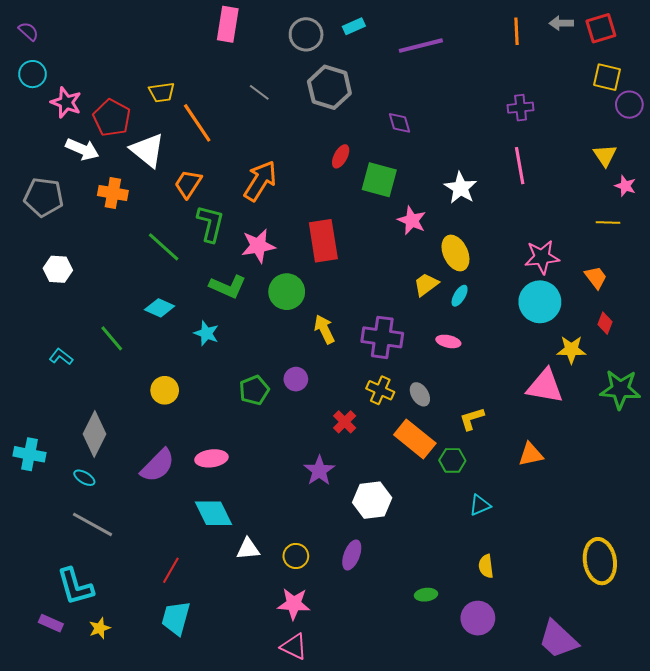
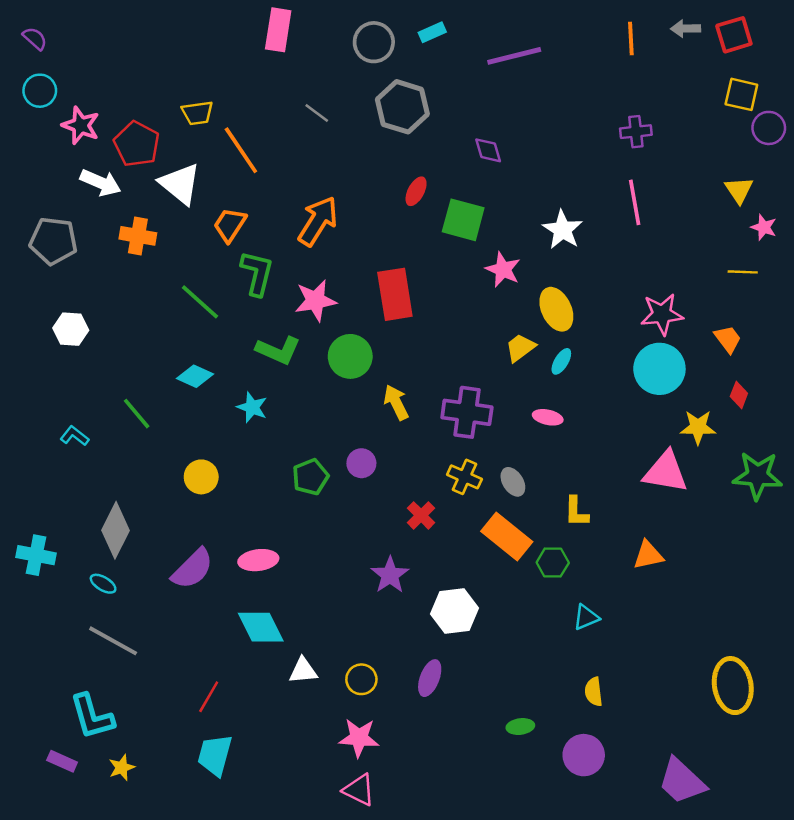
yellow L-shape: (472, 419) -> (576, 512), turned -72

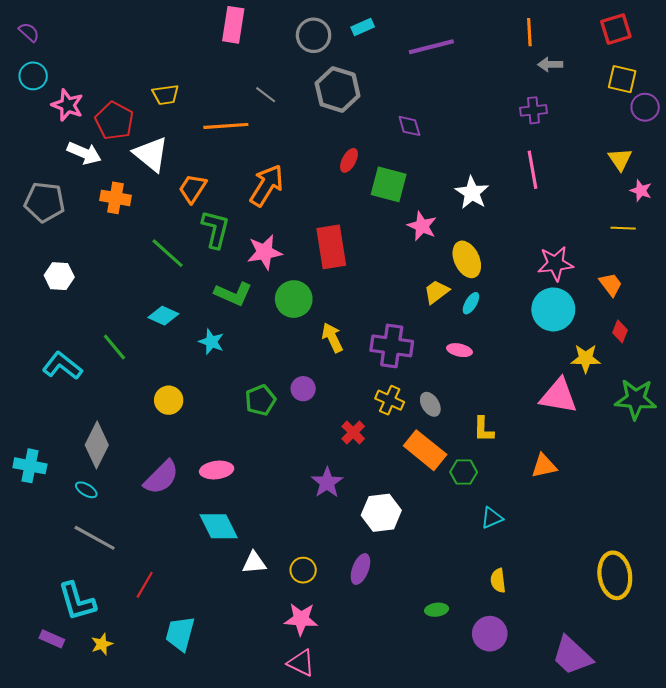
gray arrow: (686, 29) -> (550, 64), moved
orange line: (241, 150) -> (226, 126), moved, turned -60
cyan L-shape: (75, 436) -> (62, 366), size x1.6
red line: (209, 697) -> (145, 585), moved

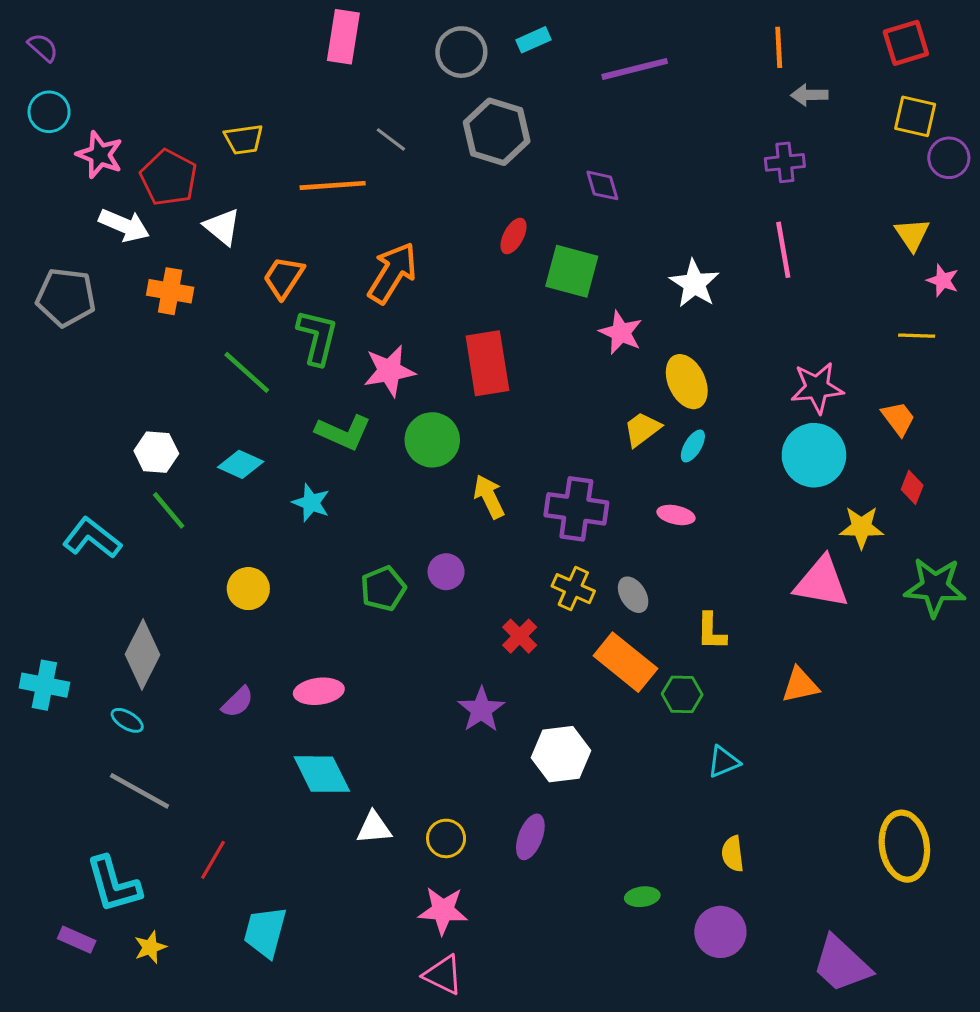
white triangle: (151, 154) -> (222, 227), size x0.7
white hexagon: (59, 276) -> (156, 452), moved
purple semicircle: (161, 477) -> (238, 702), size x0.6

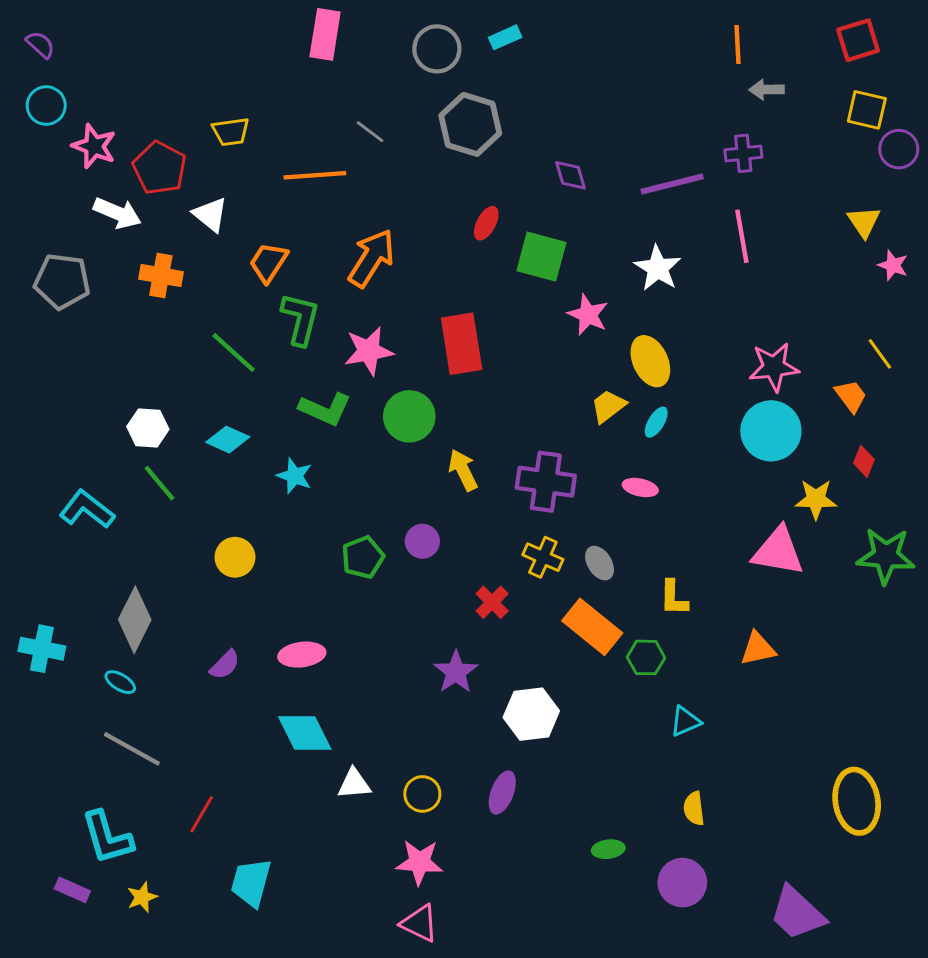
purple line: (635, 69) -> (672, 184), moved
yellow line: (917, 336) -> (880, 354), moved, turned 52

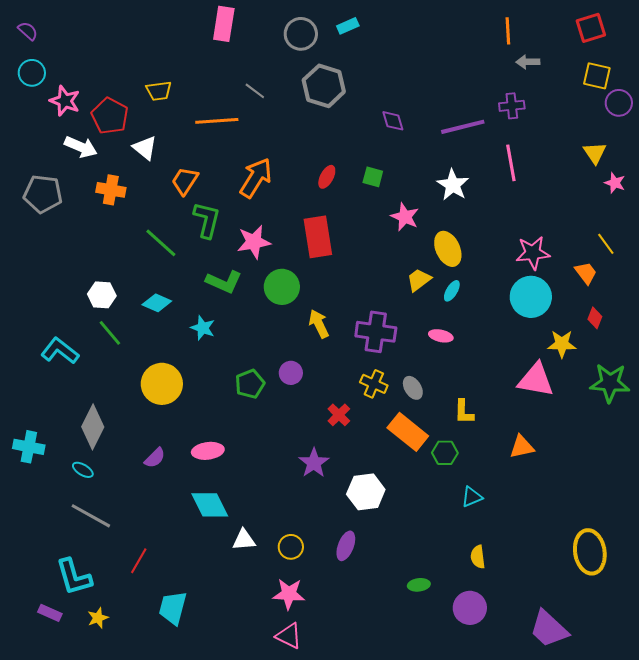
red ellipse: (486, 223) -> (327, 177), moved
green square: (541, 257) -> (373, 177), size x0.6
yellow circle: (235, 557) -> (162, 384), size x1.5

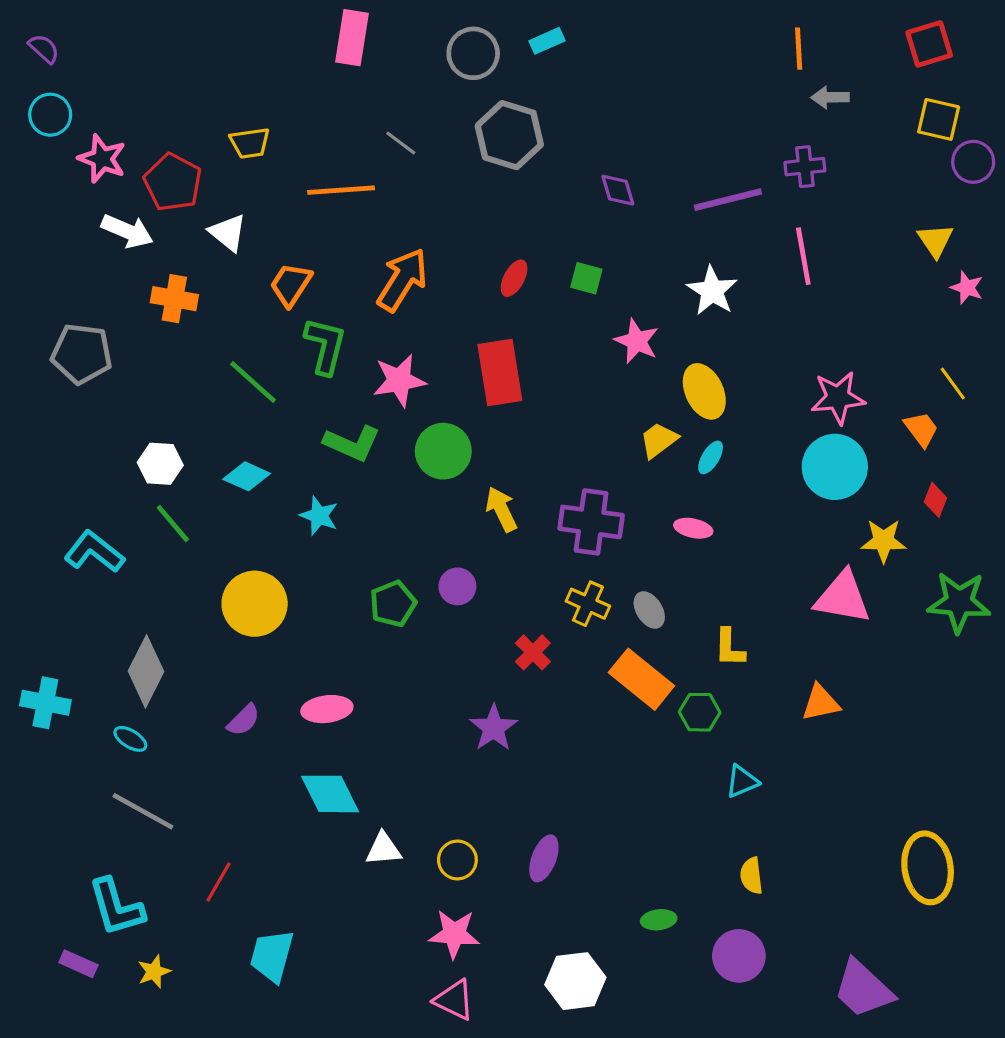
gray pentagon: (43, 194) -> (82, 354), moved
white hexagon: (366, 492) -> (575, 981), moved

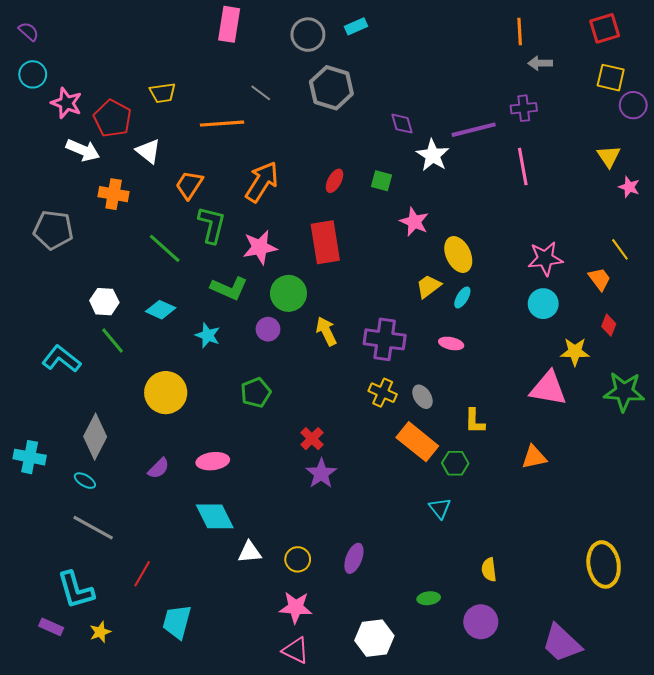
white star: (712, 291) -> (433, 155), moved
cyan circle: (835, 467) -> (543, 304), size x0.7
purple circle: (457, 586) -> (268, 329), moved
red cross: (533, 652) -> (312, 439), moved
cyan triangle: (742, 781) -> (440, 508), moved, turned -45

